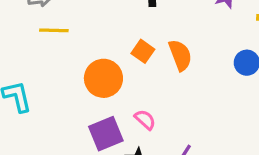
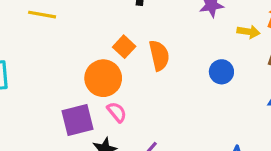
orange circle: (103, 78) -> (103, 78), moved

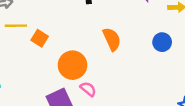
orange square: (124, 47) -> (40, 38), moved

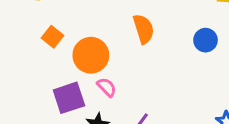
orange square: (40, 38) -> (53, 37), moved

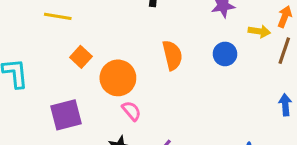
blue circle: (205, 40) -> (225, 54), moved
purple square: (69, 98) -> (66, 115), moved

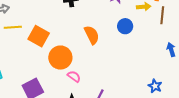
orange square: (81, 57) -> (39, 36), moved, size x1.5

